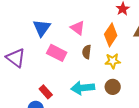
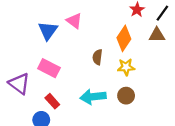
pink triangle: (78, 28) -> (74, 21), moved
pink rectangle: (57, 53) -> (49, 68), moved
purple triangle: (16, 58) -> (19, 84), moved

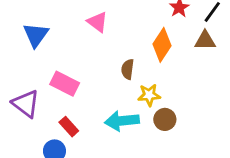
blue triangle: (48, 31) -> (36, 35), moved
yellow star: (126, 67) -> (149, 95), moved

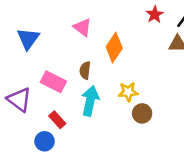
orange diamond: (162, 45) -> (114, 48), moved
brown semicircle: (128, 69) -> (85, 70), moved
cyan arrow: (122, 121) -> (90, 101), moved, turned 108

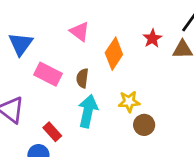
red star: (155, 15) -> (152, 38), moved
pink rectangle: (53, 82) -> (48, 74), moved

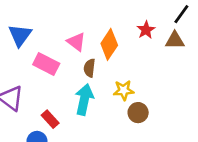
pink triangle: (80, 32) -> (76, 42), moved
brown semicircle: (82, 78) -> (89, 68), moved

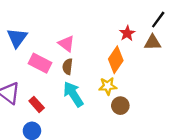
orange diamond: (109, 44) -> (116, 60), moved
brown semicircle: (89, 68) -> (68, 67), moved
cyan arrow: (84, 99) -> (73, 94), turned -45
red rectangle: (50, 119) -> (37, 104), moved

